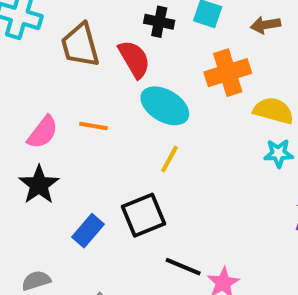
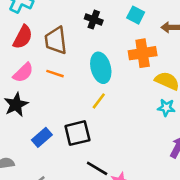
black cross: (159, 22) -> (94, 20), moved
brown trapezoid: (80, 45) -> (56, 40), moved
red semicircle: (134, 59) -> (23, 37), moved, turned 50
cyan ellipse: (165, 106) -> (101, 68), turned 36

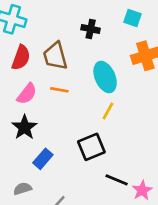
blue rectangle: (42, 137) -> (43, 159), moved

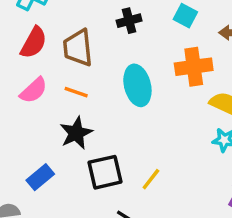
black cross: (91, 29) -> (129, 21), turned -36
yellow line: (108, 111) -> (151, 179), moved
black star: (24, 127) -> (76, 133), moved

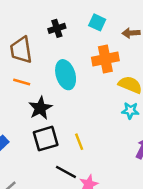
black star: (76, 133) -> (40, 108), moved
yellow line: (151, 179) -> (79, 142), turned -56

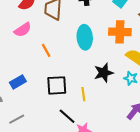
orange line: (22, 82) -> (46, 50), moved, turned 32
black star: (40, 108) -> (104, 73), moved

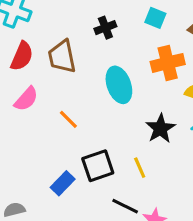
blue rectangle: (18, 82) -> (63, 183), moved

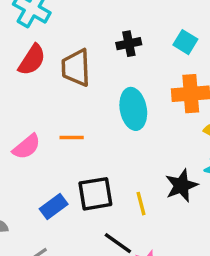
pink semicircle: (26, 99) -> (27, 147), moved
orange line: (68, 119) -> (72, 138), turned -55
black star: (160, 129) -> (181, 186), moved

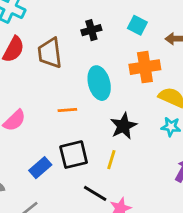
orange line: (72, 138) -> (67, 110), moved
black star: (181, 186) -> (123, 126), moved
yellow line: (141, 204) -> (111, 160), turned 36

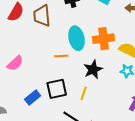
orange cross: (145, 67) -> (104, 39), moved
orange line: (67, 110) -> (61, 56), moved

